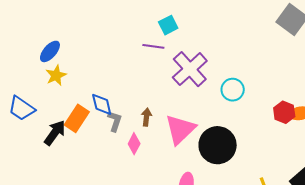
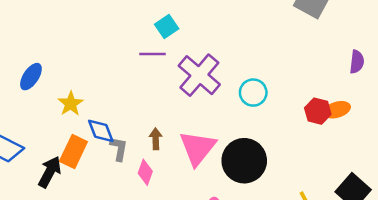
yellow star: (56, 75) -> (71, 104), moved

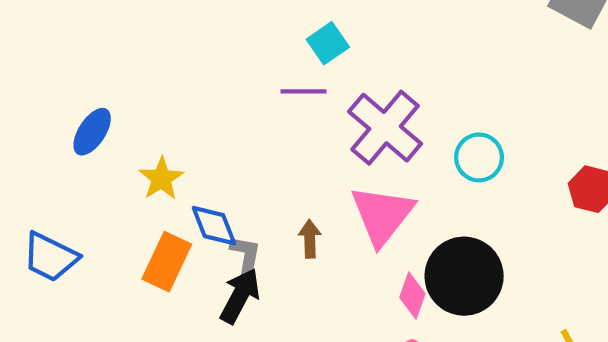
pink triangle: (198, 148) -> (382, 215), moved
black arrow: (50, 172) -> (240, 296), moved
pink diamond: (145, 172) -> (412, 296), moved

